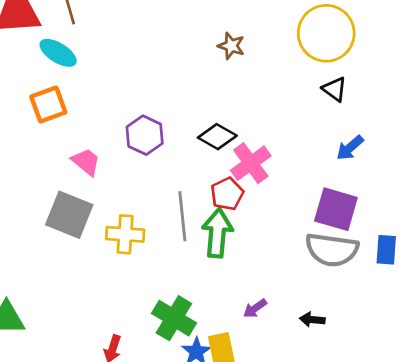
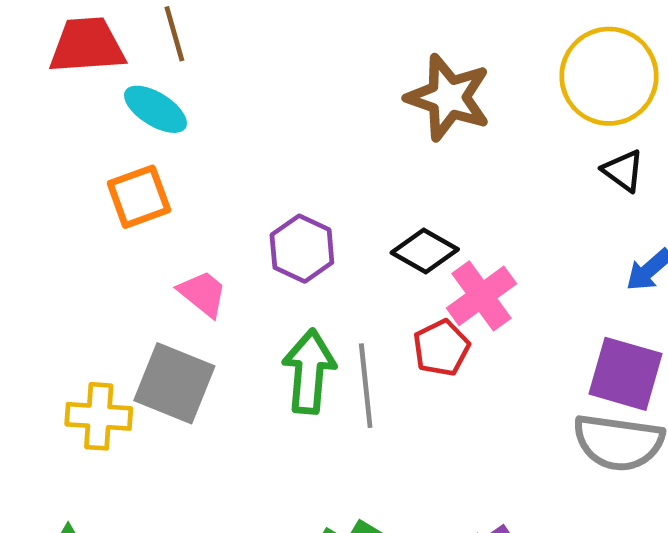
brown star: (231, 46) -> (448, 97), size x1.8
green arrow: (217, 233) -> (309, 371), moved
yellow cross: (125, 234) -> (99, 416), moved

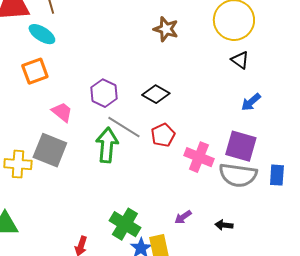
brown star: (448, 97) -> (166, 29), size x0.7
pink cross: (481, 296) -> (199, 157), moved, turned -32
gray line: (366, 386) -> (124, 127), moved, turned -52

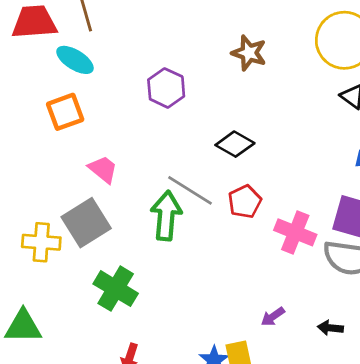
purple hexagon: (104, 93) -> (166, 88), moved
gray square: (50, 150) -> (86, 223), turned 36
green cross: (125, 224) -> (116, 289), moved

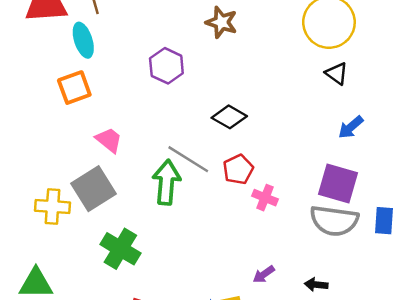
brown star: (249, 53) -> (221, 22), moved
cyan ellipse: (75, 60) -> (83, 40), turned 40
pink cross: (295, 232) -> (265, 198), moved, size x0.7

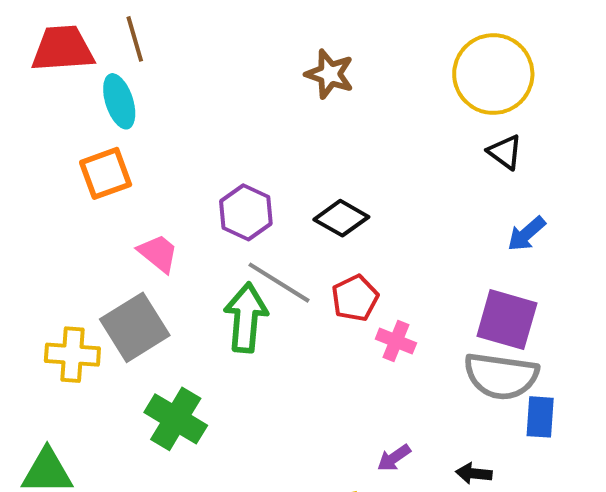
purple hexagon: (166, 66) -> (246, 212), moved
blue rectangle: (384, 221) -> (540, 417), moved

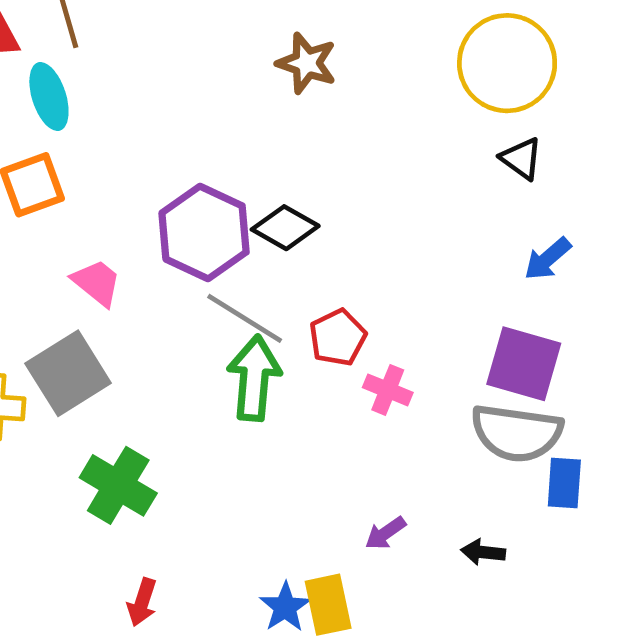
purple hexagon: (246, 212) -> (204, 232), size x1.4
black diamond: (341, 218) -> (285, 228), moved
green arrow: (246, 318) -> (254, 378), moved

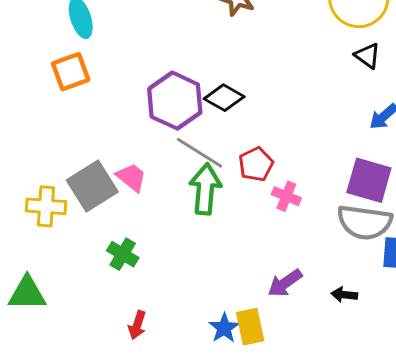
pink trapezoid: (97, 283) -> (131, 177), moved
green cross: (118, 485) -> (123, 254), size x0.7
purple arrow: (385, 533) -> (285, 283), size x1.4

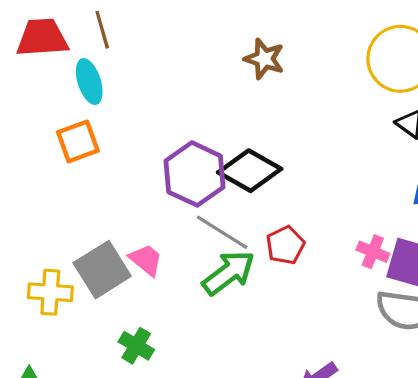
black diamond: (224, 98) -> (250, 171), size x1.4
green arrow: (205, 189) -> (229, 273), turned 48
pink cross: (286, 196) -> (373, 252), moved

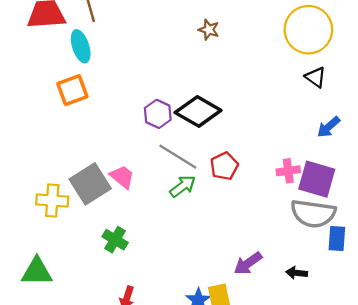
brown star: (264, 59) -> (209, 30), size x0.7
purple hexagon: (195, 174) -> (158, 114), size x0.6
pink cross: (373, 252) -> (288, 171), turned -30
green arrow: (229, 273) -> (183, 186), size x0.7

